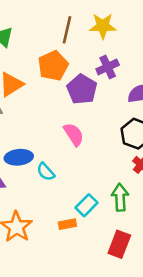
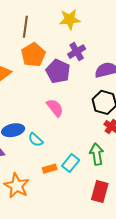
brown line: (67, 30) -> (25, 27), moved
orange rectangle: (67, 224) -> (50, 169), moved

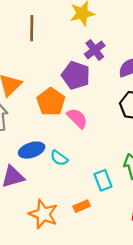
orange pentagon: (33, 55) -> (51, 102), moved
cyan rectangle: (71, 163) -> (103, 180), turned -54
orange rectangle: (50, 169) -> (82, 206), moved

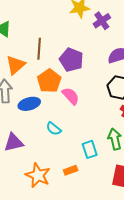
brown line: (32, 28) -> (39, 49), moved
purple cross: (95, 50) -> (102, 21), moved
blue ellipse: (32, 150) -> (29, 104), moved

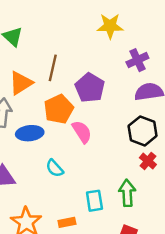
purple cross: (102, 21) -> (137, 60), moved

